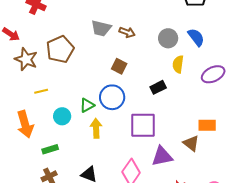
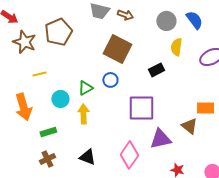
brown square: (119, 66) -> (117, 49), size x1.8
blue circle: (112, 97) -> (110, 80), size x0.6
yellow arrow: (96, 128) -> (83, 114), moved

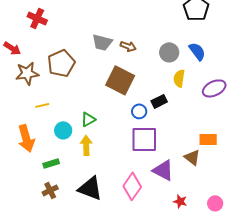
brown star: (24, 42) -> (27, 73), turned -30
blue circle: (110, 80) -> (139, 111), moved
purple triangle: (160, 139) -> (163, 170), turned 40
black triangle: (87, 157) -> (90, 188), size x1.5

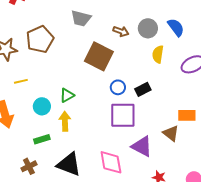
brown arrow: (128, 46) -> (121, 31), moved
black rectangle: (159, 101) -> (143, 89), moved
green rectangle: (51, 163) -> (42, 139), moved
pink diamond: (132, 186) -> (111, 162), turned -44

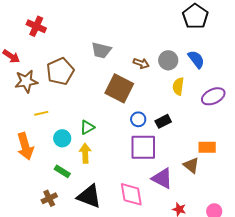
green rectangle: (42, 139) -> (62, 171), turned 49

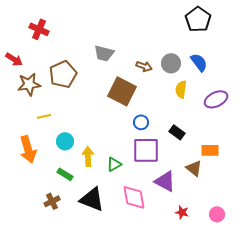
black rectangle: (163, 121) -> (177, 132), moved, turned 63
green triangle: (87, 127) -> (114, 164), moved

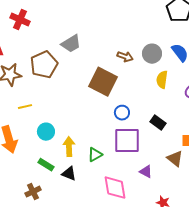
gray trapezoid: (104, 53) -> (71, 44), moved, turned -45
purple triangle: (165, 181) -> (146, 172), size x0.6
black triangle: (92, 199) -> (69, 174), moved, size x0.6

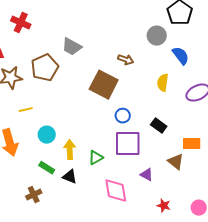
gray trapezoid: (71, 44) -> (72, 47), turned 60
gray circle: (152, 54) -> (157, 36), moved

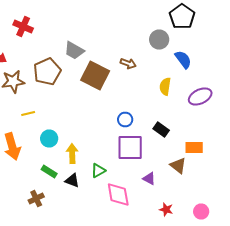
brown square: (104, 85) -> (95, 76), moved
green triangle: (96, 158) -> (98, 170), moved

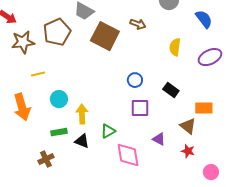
blue semicircle: (183, 60) -> (204, 19), moved
purple square: (130, 148) -> (140, 108), size x0.7
green rectangle: (49, 172) -> (59, 132), turned -42
red star: (166, 210) -> (188, 151), moved

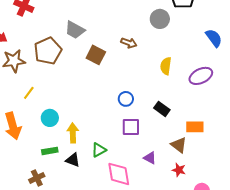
blue semicircle: (204, 19) -> (214, 38), moved
brown square: (105, 36) -> (96, 55), size x0.7
yellow line: (38, 74) -> (29, 93), turned -40

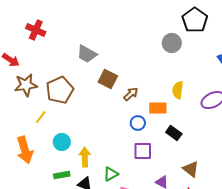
brown arrow: (129, 43) -> (131, 94), moved, turned -63
brown pentagon: (48, 51) -> (60, 90), moved
orange rectangle: (195, 127) -> (158, 108), moved

